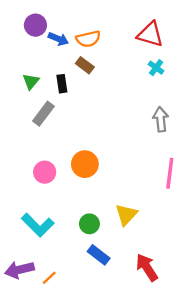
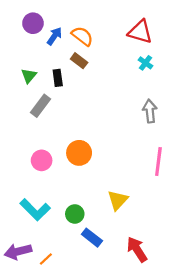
blue arrow: (58, 39) -> (54, 36), turned -78
orange semicircle: (88, 39) -> (82, 36), turned -130
green circle: (89, 224) -> (75, 214), moved

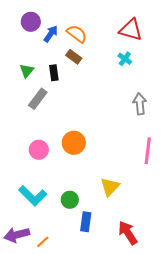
cyan cross: (146, 63) -> (125, 59), moved
blue rectangle: (92, 238) -> (86, 222), turned 60

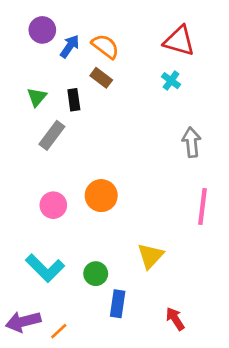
red arrow: (128, 233) -> (175, 319), size x0.7

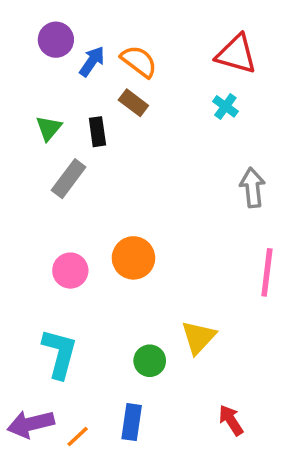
cyan L-shape: (45, 268) -> (60, 354), turned -120
green circle: (96, 274) -> (150, 361), moved
blue rectangle: (118, 304) -> (132, 422), moved

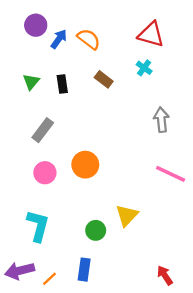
brown rectangle: (133, 103) -> (104, 79), moved
gray rectangle: (69, 179) -> (43, 130), moved
pink line: (267, 272) -> (171, 174), turned -72
red arrow: (231, 420) -> (165, 275), moved

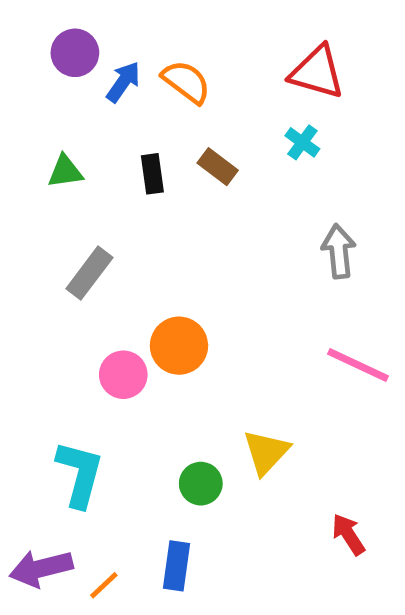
green triangle: (31, 82) -> (65, 171), turned 42
black rectangle: (62, 84) -> (152, 174), moved
pink circle: (45, 173) -> (123, 375), moved
red arrow: (165, 275) -> (348, 534), moved

